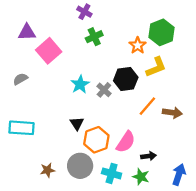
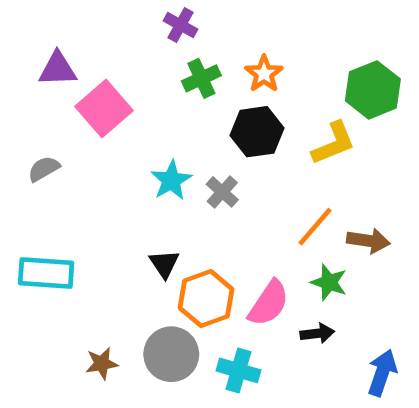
green hexagon: (161, 32) -> (373, 90), moved
orange star: (138, 45) -> (264, 74), moved
black hexagon: (126, 79) -> (257, 132), moved
green star: (141, 177) -> (329, 282), moved

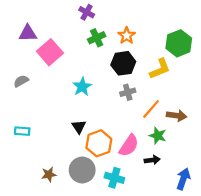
gray cross: (222, 192) -> (128, 92), moved, turned 32
cyan rectangle: (46, 273) -> (22, 131), size x0.6

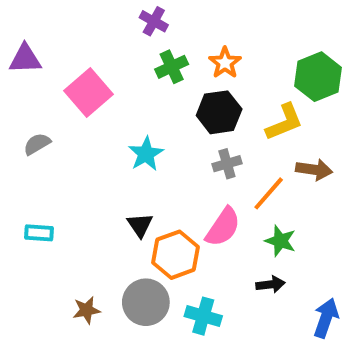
purple triangle: (28, 33) -> (25, 59), moved
brown arrow: (177, 116) -> (314, 170), moved
pink semicircle: (129, 146) -> (223, 227), moved

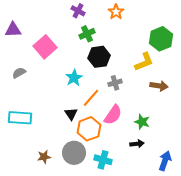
orange star: (225, 63) -> (116, 12), moved
black hexagon: (219, 112) -> (99, 57), moved
orange line: (269, 193) -> (91, 98), moved
cyan rectangle: (39, 233) -> (20, 118), size x1.6

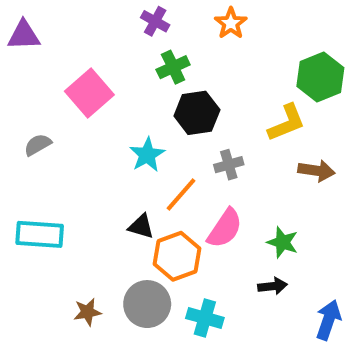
purple triangle: (13, 30) -> (24, 35), moved
black triangle: (71, 114) -> (141, 226), turned -40

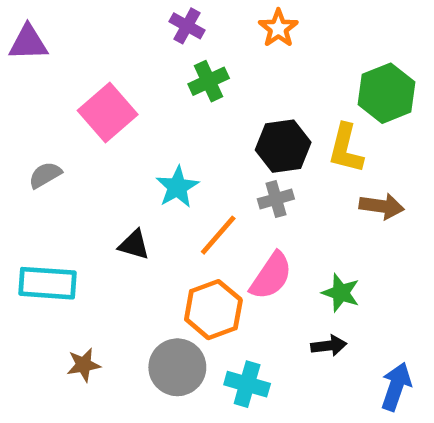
black hexagon: (197, 113) -> (283, 146), moved
yellow L-shape: (287, 123) -> (346, 149), turned 126
black triangle: (141, 226) -> (134, 245), moved
brown star: (87, 312) -> (84, 365), moved

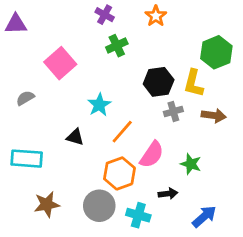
gray cross: (276, 199) -> (173, 112), moved
black arrow: (329, 346) -> (168, 194), moved
brown star: (84, 365) -> (47, 204), size x1.4
blue arrow: (396, 387) -> (204, 216), moved, turned 30

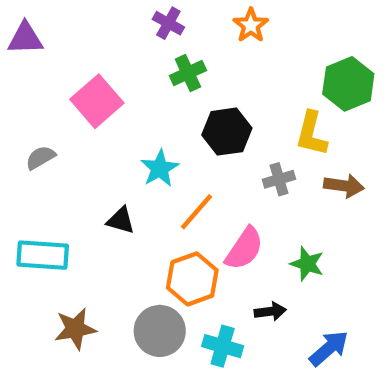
black hexagon: (159, 82) -> (227, 132), moved

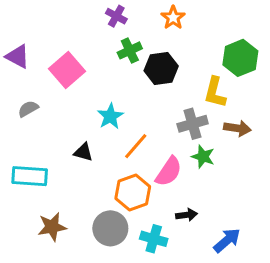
purple triangle: (25, 38) -> (18, 56), moved, turned 30
black hexagon: (227, 132) -> (161, 68), moved
gray cross: (279, 179) -> (193, 124), size x1.4
green star: (307, 264) -> (203, 157), moved

